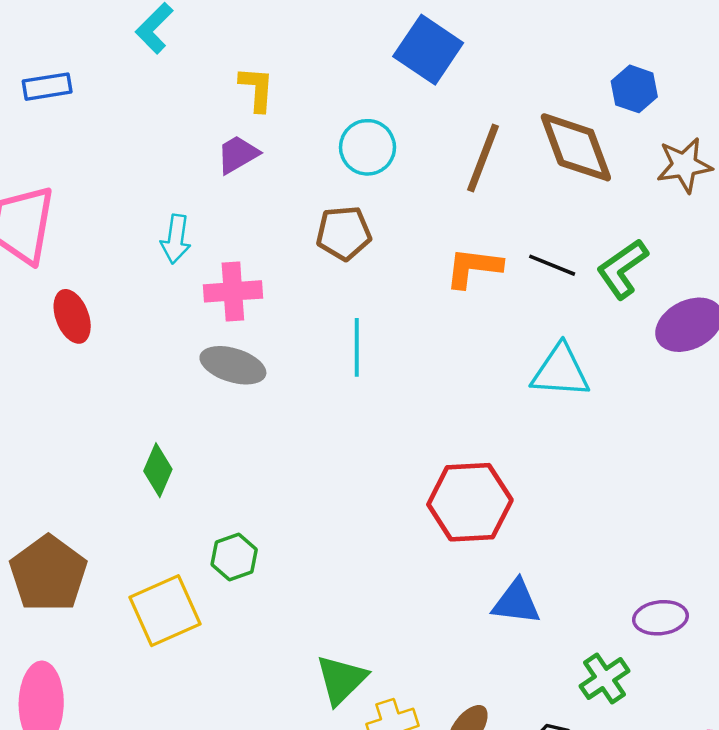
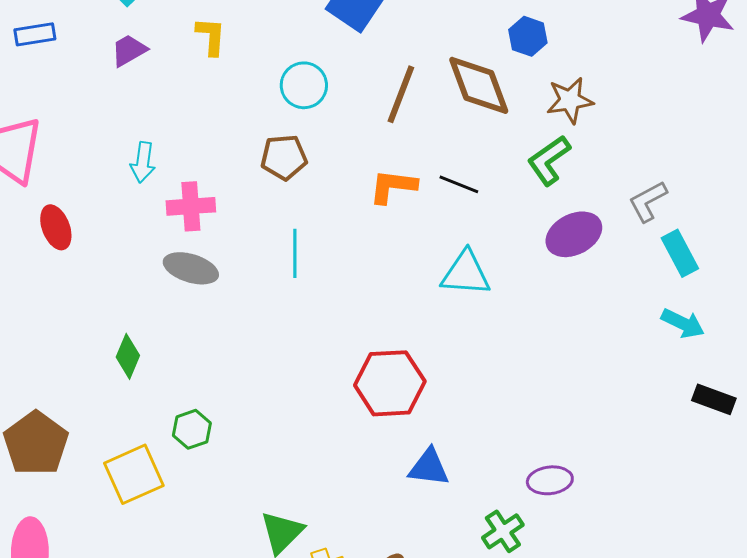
purple trapezoid: (238, 154) -> (129, 50), moved
green L-shape: (622, 269) -> (549, 160), moved

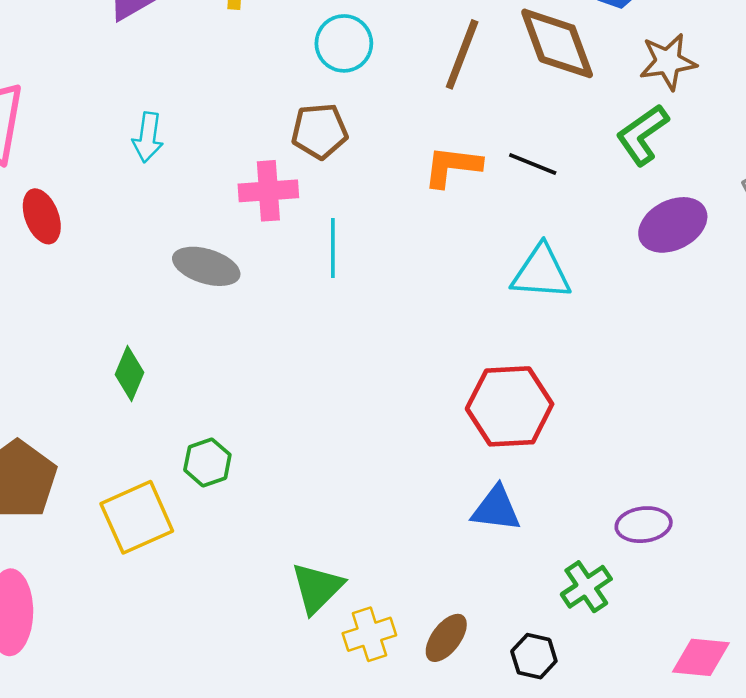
pink cross: (191, 206) -> (268, 191), moved
red hexagon: (390, 383) -> (510, 406), moved

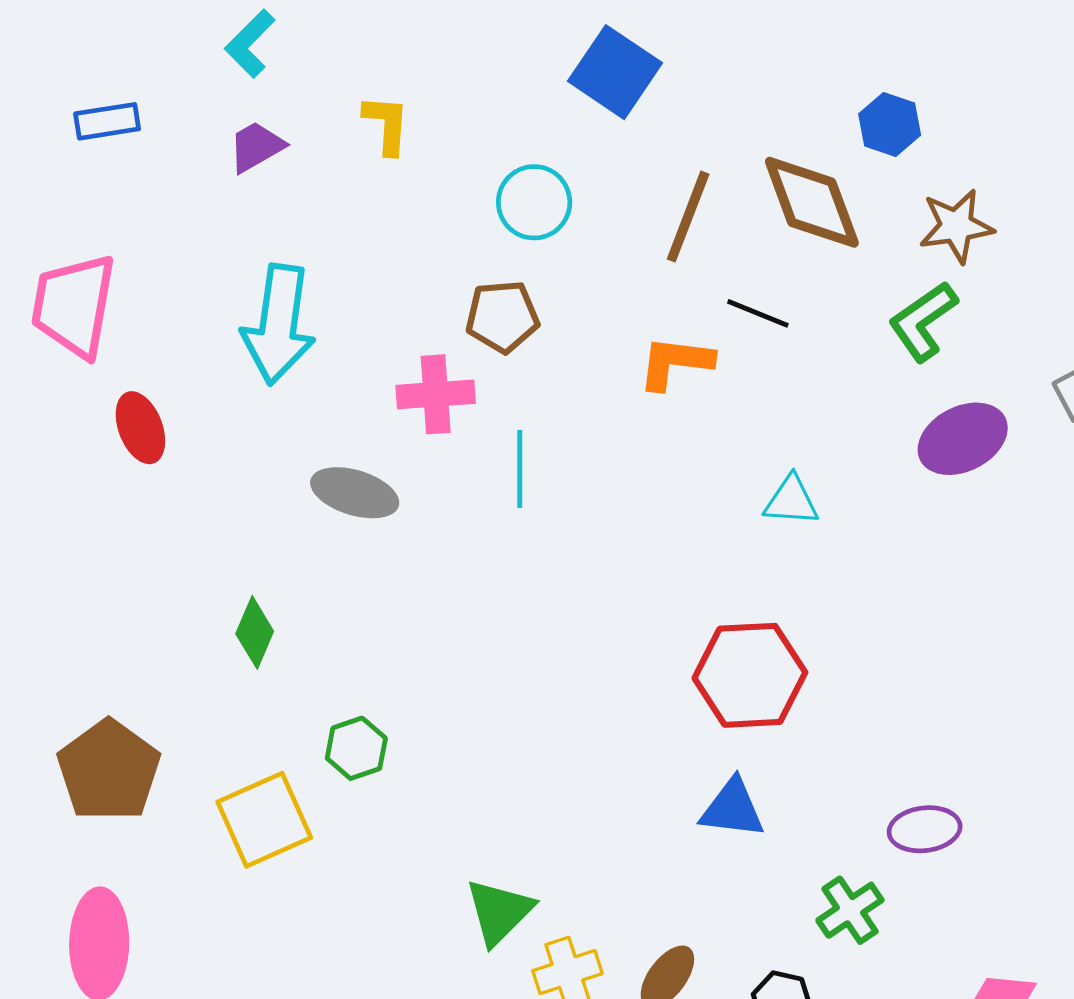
cyan arrow: (148, 137) -> (279, 324), size x1.8
black line: (533, 164) -> (758, 313), moved
cyan triangle: (541, 272) -> (791, 501), size x0.7

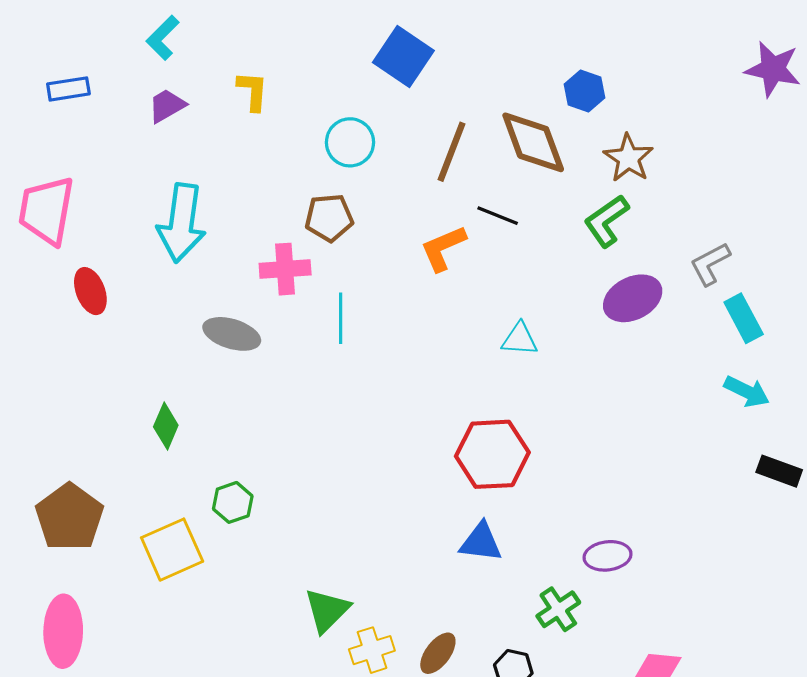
brown star: (956, 226) -> (628, 158), turned -30
orange L-shape: (675, 363) -> (443, 248), turned -30

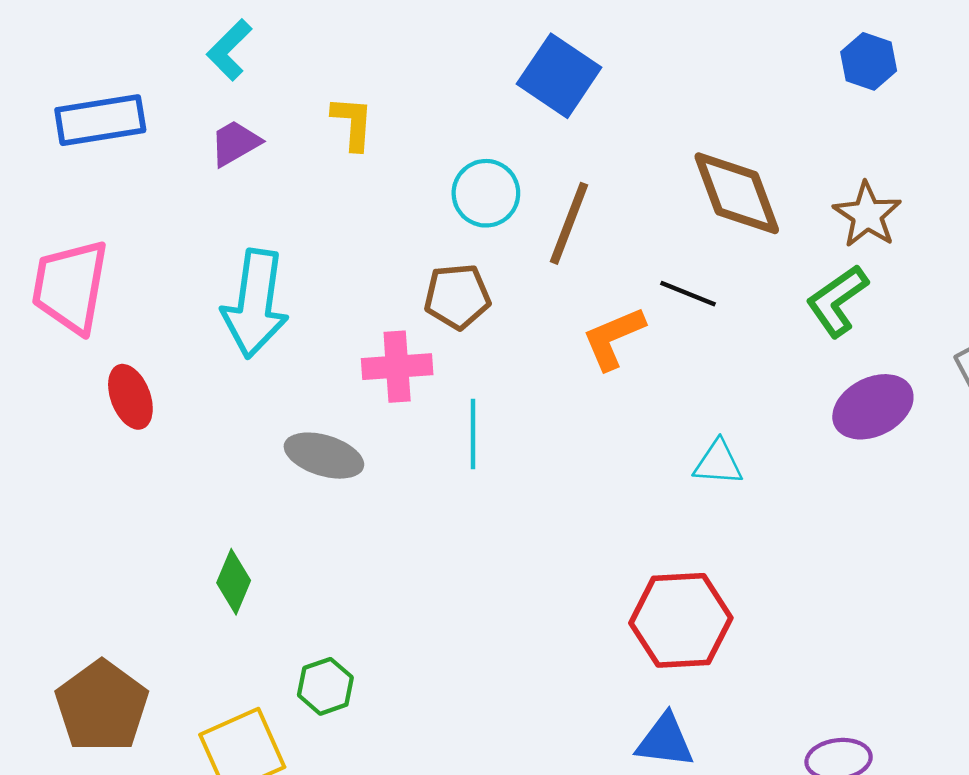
blue rectangle: (68, 89) -> (100, 120), size x1.5
blue hexagon: (584, 91) -> (869, 61), moved
brown line: (452, 152) -> (569, 223), moved

